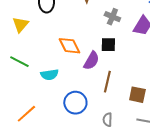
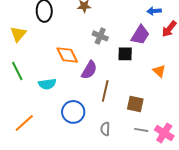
gray cross: (112, 17) -> (100, 36), moved
black square: (108, 45) -> (125, 54), moved
green line: (19, 62) -> (17, 71), turned 36

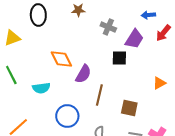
yellow triangle: (18, 34) -> (12, 38), turned 30
gray cross: (100, 36) -> (108, 27), moved
orange triangle: (159, 71) -> (159, 83), moved, turned 48

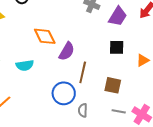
black square: (119, 58) -> (117, 47), moved
blue circle: (67, 116) -> (64, 93), moved

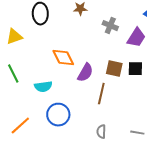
brown square: (113, 85) -> (114, 69), moved
blue circle: (64, 93) -> (58, 115), moved

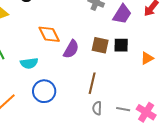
brown line: (101, 94) -> (92, 83), moved
gray semicircle: (101, 132) -> (97, 108), moved

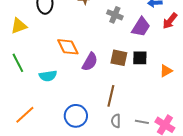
blue circle: (44, 91) -> (76, 116), moved

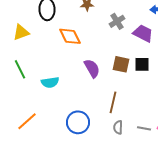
gray cross: (115, 15) -> (117, 21), turned 35
purple trapezoid: (141, 27) -> (143, 33), turned -95
orange diamond: (68, 47) -> (70, 36), moved
purple semicircle: (90, 62) -> (92, 68), turned -60

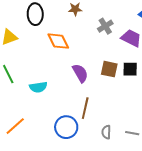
brown line: (113, 102) -> (85, 108), moved

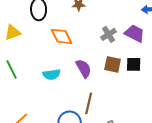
gray cross: (105, 26) -> (109, 34), moved
cyan semicircle: (38, 87) -> (52, 74), moved

